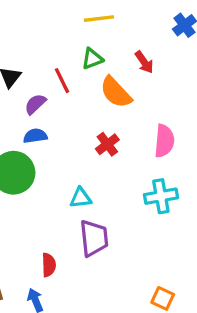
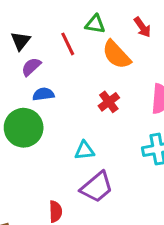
green triangle: (92, 59) -> (95, 24), turned 30
purple semicircle: (35, 104) -> (31, 67), moved
purple trapezoid: (94, 238) -> (97, 187), turned 56

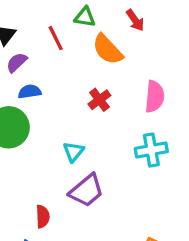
cyan triangle: (84, 151) -> (73, 152), turned -45

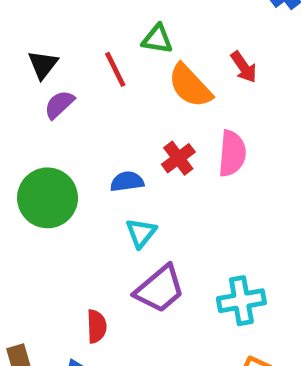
red arrow: (135, 20) -> (244, 67), moved
blue semicircle: (30, 92) -> (127, 182), moved
pink semicircle: (155, 96) -> (232, 153), moved
cyan cross: (151, 150) -> (241, 301), moved

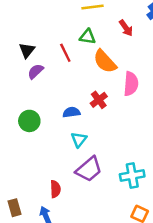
red arrow: (244, 67) -> (126, 28), moved
pink semicircle: (232, 153) -> (131, 84), moved
green circle: (48, 198) -> (29, 121), size x0.7

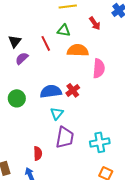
orange semicircle: (105, 61) -> (78, 50), turned 135
red cross: (99, 100) -> (73, 90), moved
blue semicircle: (71, 112) -> (51, 91), size x1.5
purple trapezoid: (89, 169) -> (65, 137), turned -40

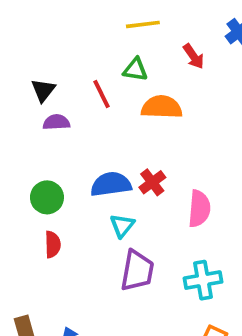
purple semicircle: (22, 58) -> (56, 122), turned 40
pink semicircle: (99, 68) -> (199, 209), moved
red semicircle: (38, 153) -> (53, 244), moved

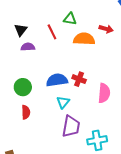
red arrow: (194, 56) -> (106, 29), moved, turned -40
red cross: (152, 182) -> (79, 79), turned -32
cyan cross: (203, 280) -> (97, 140), moved

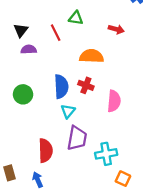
orange semicircle: (84, 39) -> (92, 56), moved
blue semicircle: (57, 80) -> (61, 86), turned 95
red semicircle: (26, 112) -> (45, 150), moved, size x1.5

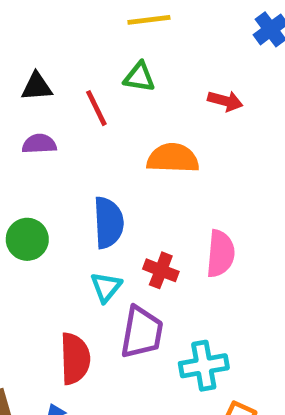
black triangle: (21, 30) -> (37, 87), moved, turned 48
red cross: (86, 85) -> (161, 270), moved
cyan triangle: (68, 111) -> (106, 287), moved

